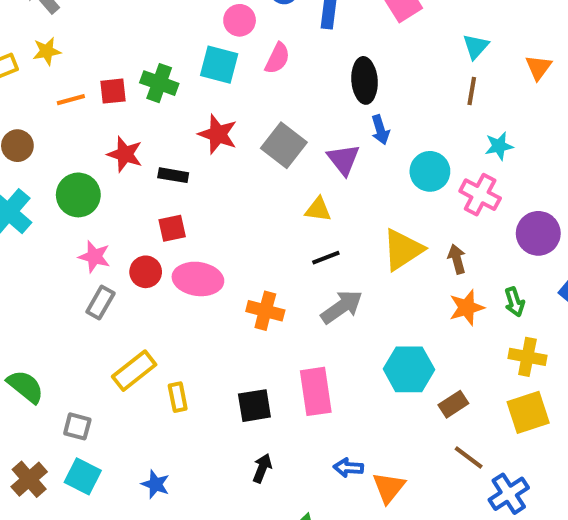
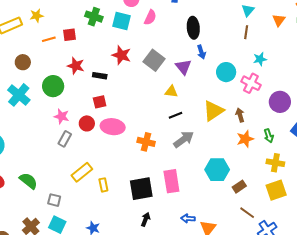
green cross: (159, 83) -> (94, 17), moved
black square: (254, 406) -> (141, 189), size x1.4

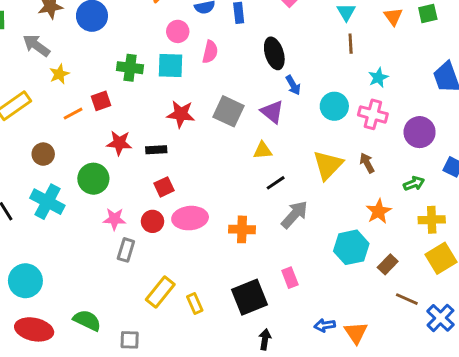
yellow star: (37, 16) -> (59, 74), moved
green arrow: (269, 136) -> (414, 184), turned -80
orange star: (245, 139) -> (379, 211), moved
pink rectangle: (171, 181) -> (290, 278), size x0.6

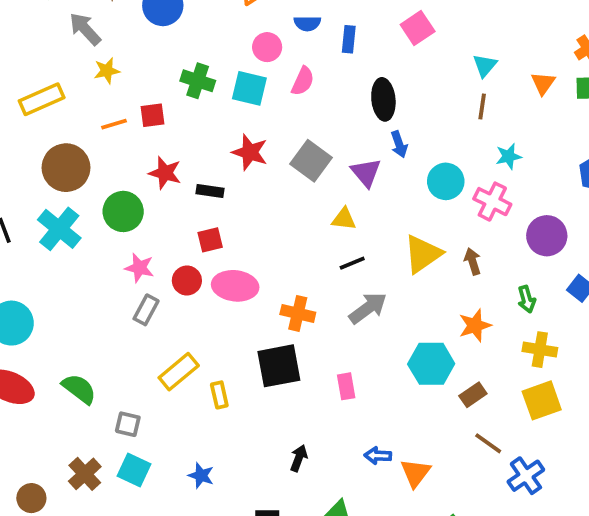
brown circle: (43, 154) -> (66, 168), size x1.6
green arrow: (414, 184) -> (527, 299), turned 84
black square: (249, 297) -> (279, 366), moved

